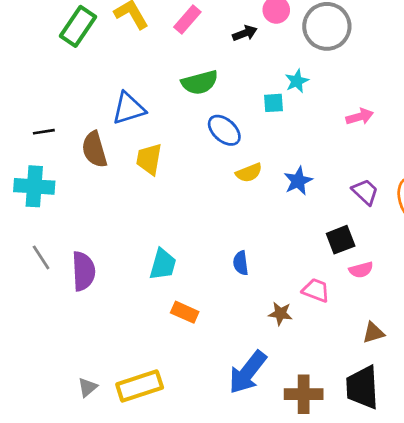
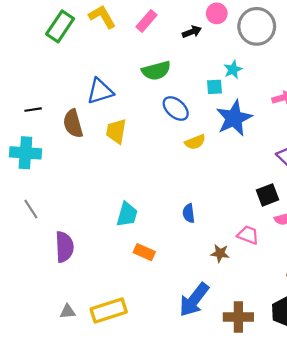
blue star: (298, 181) -> (234, 118), moved, size x1.6
purple semicircle: (83, 271) -> (64, 247), moved
gray triangle: (88, 387) -> (68, 312), turned 35

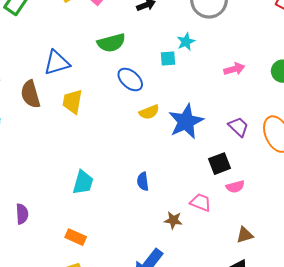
blue star: (234, 118) -> (186, 122), moved
purple semicircle: (64, 247) -> (22, 214), size x0.7
orange rectangle: (144, 252) -> (76, 237), moved

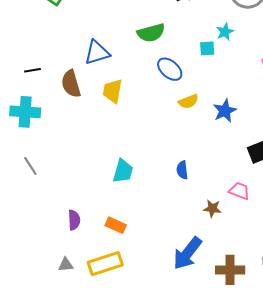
blue star: (186, 122) -> (225, 111), size x0.7
purple semicircle: (22, 214) -> (74, 220), moved

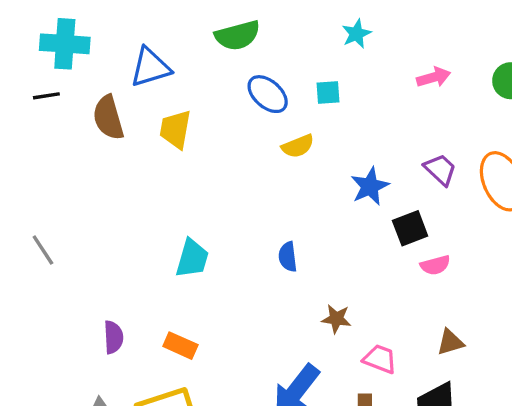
cyan square: (207, 48) -> (328, 92), moved
blue star: (225, 111) -> (370, 186), moved
cyan cross: (25, 112) -> (65, 44), moved
pink trapezoid: (239, 191) -> (380, 359), moved

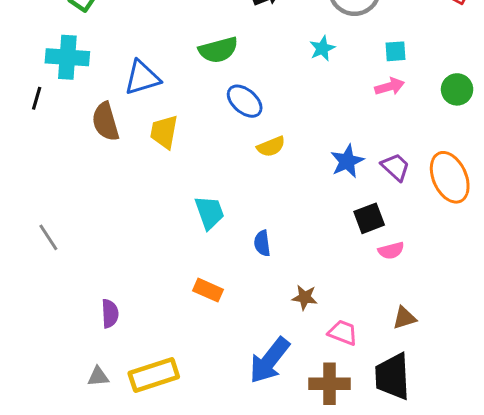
cyan square: (328, 92) -> (395, 51), moved
black line: (46, 96) -> (37, 98), moved, turned -65
blue star: (370, 186) -> (347, 161), moved
cyan trapezoid: (192, 258) -> (209, 212), moved, turned -36
orange rectangle: (180, 346) -> (208, 290), moved

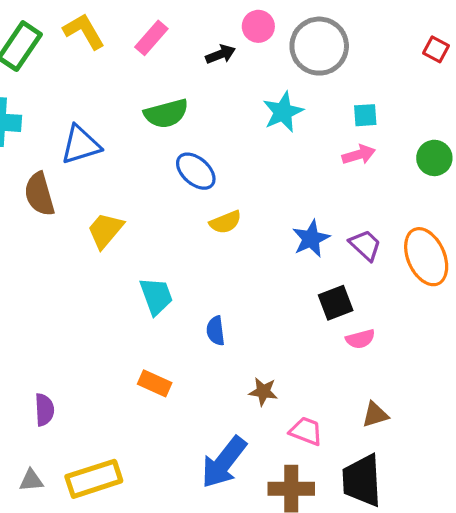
cyan star: (322, 48) -> (283, 112), size x1.4
yellow trapezoid: (164, 132) -> (105, 230), moved, turned 30

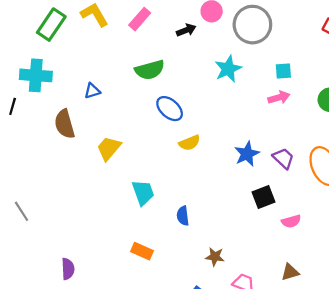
blue triangle: (81, 145) -> (92, 91), size x0.6
pink semicircle: (360, 339) -> (291, 221), moved

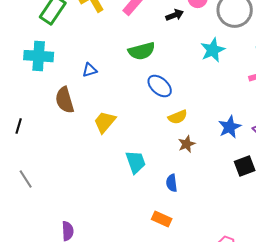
black line: (13, 106) -> (19, 126), moved
orange rectangle: (142, 251) -> (162, 219), moved
brown star: (215, 257) -> (187, 144), moved, turned -30

